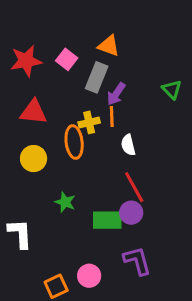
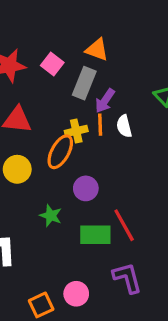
orange ellipse: (74, 142) -> (60, 152), turned 36
white semicircle: (128, 145) -> (124, 126), moved
red line: (134, 187) -> (124, 225), moved
purple circle: (131, 213) -> (86, 188), moved

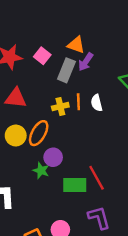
purple arrow: (105, 101) -> (86, 62), moved
orange ellipse: (60, 152) -> (39, 133), moved
purple circle: (86, 188) -> (53, 157), moved

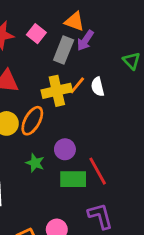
orange line: (78, 102) -> (77, 85), turned 42
yellow cross: (60, 107) -> (57, 91), size x1.5
purple circle: (53, 157) -> (65, 149), moved

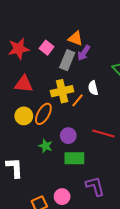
orange line: (77, 85) -> (78, 100), moved
red line: (98, 171) -> (103, 134), moved, turned -45

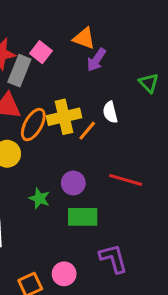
gray rectangle: (67, 60) -> (19, 71), moved
orange ellipse: (43, 114) -> (33, 125), moved

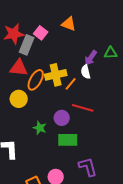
purple arrow: (96, 60) -> (91, 58), moved
green triangle: (149, 83) -> (111, 53), turned -48
red line: (126, 180) -> (83, 108), moved

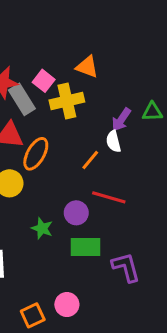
gray rectangle: (27, 45) -> (22, 99), turned -54
yellow cross: (56, 75) -> (67, 101), moved
purple L-shape: (88, 167) -> (126, 267), moved

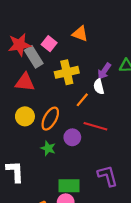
yellow cross: (67, 101) -> (67, 72), moved
orange ellipse: (36, 154) -> (50, 119), moved
green rectangle: (86, 247) -> (69, 186), moved

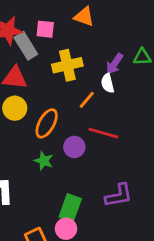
pink square: (49, 44) -> (45, 29), turned -32
yellow circle: (25, 116) -> (15, 108), moved
purple L-shape: (108, 176) -> (119, 195), turned 95
green rectangle: (69, 186) -> (70, 208), turned -70

